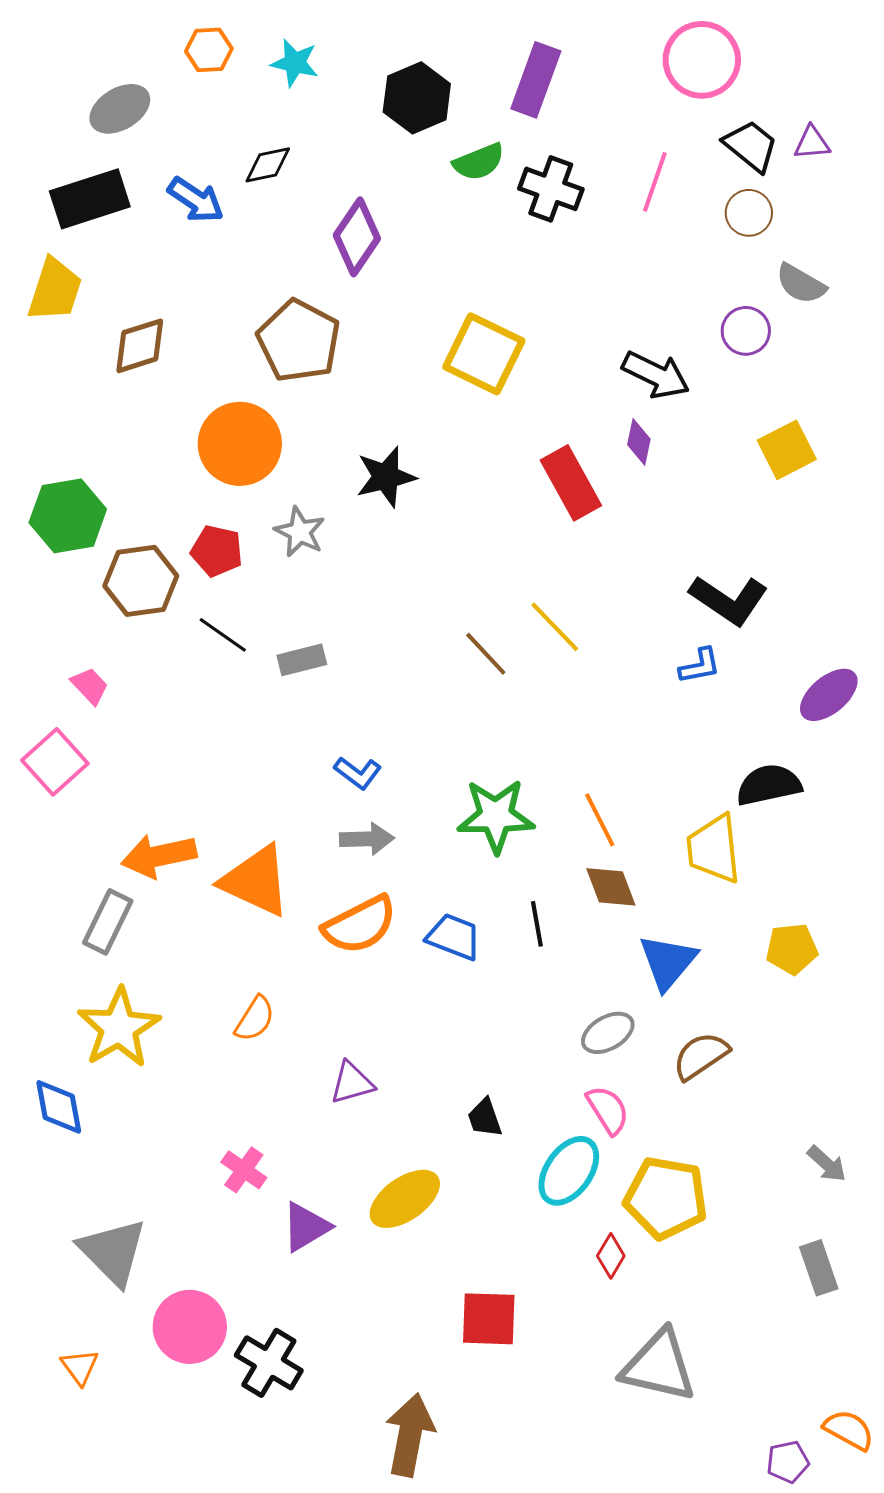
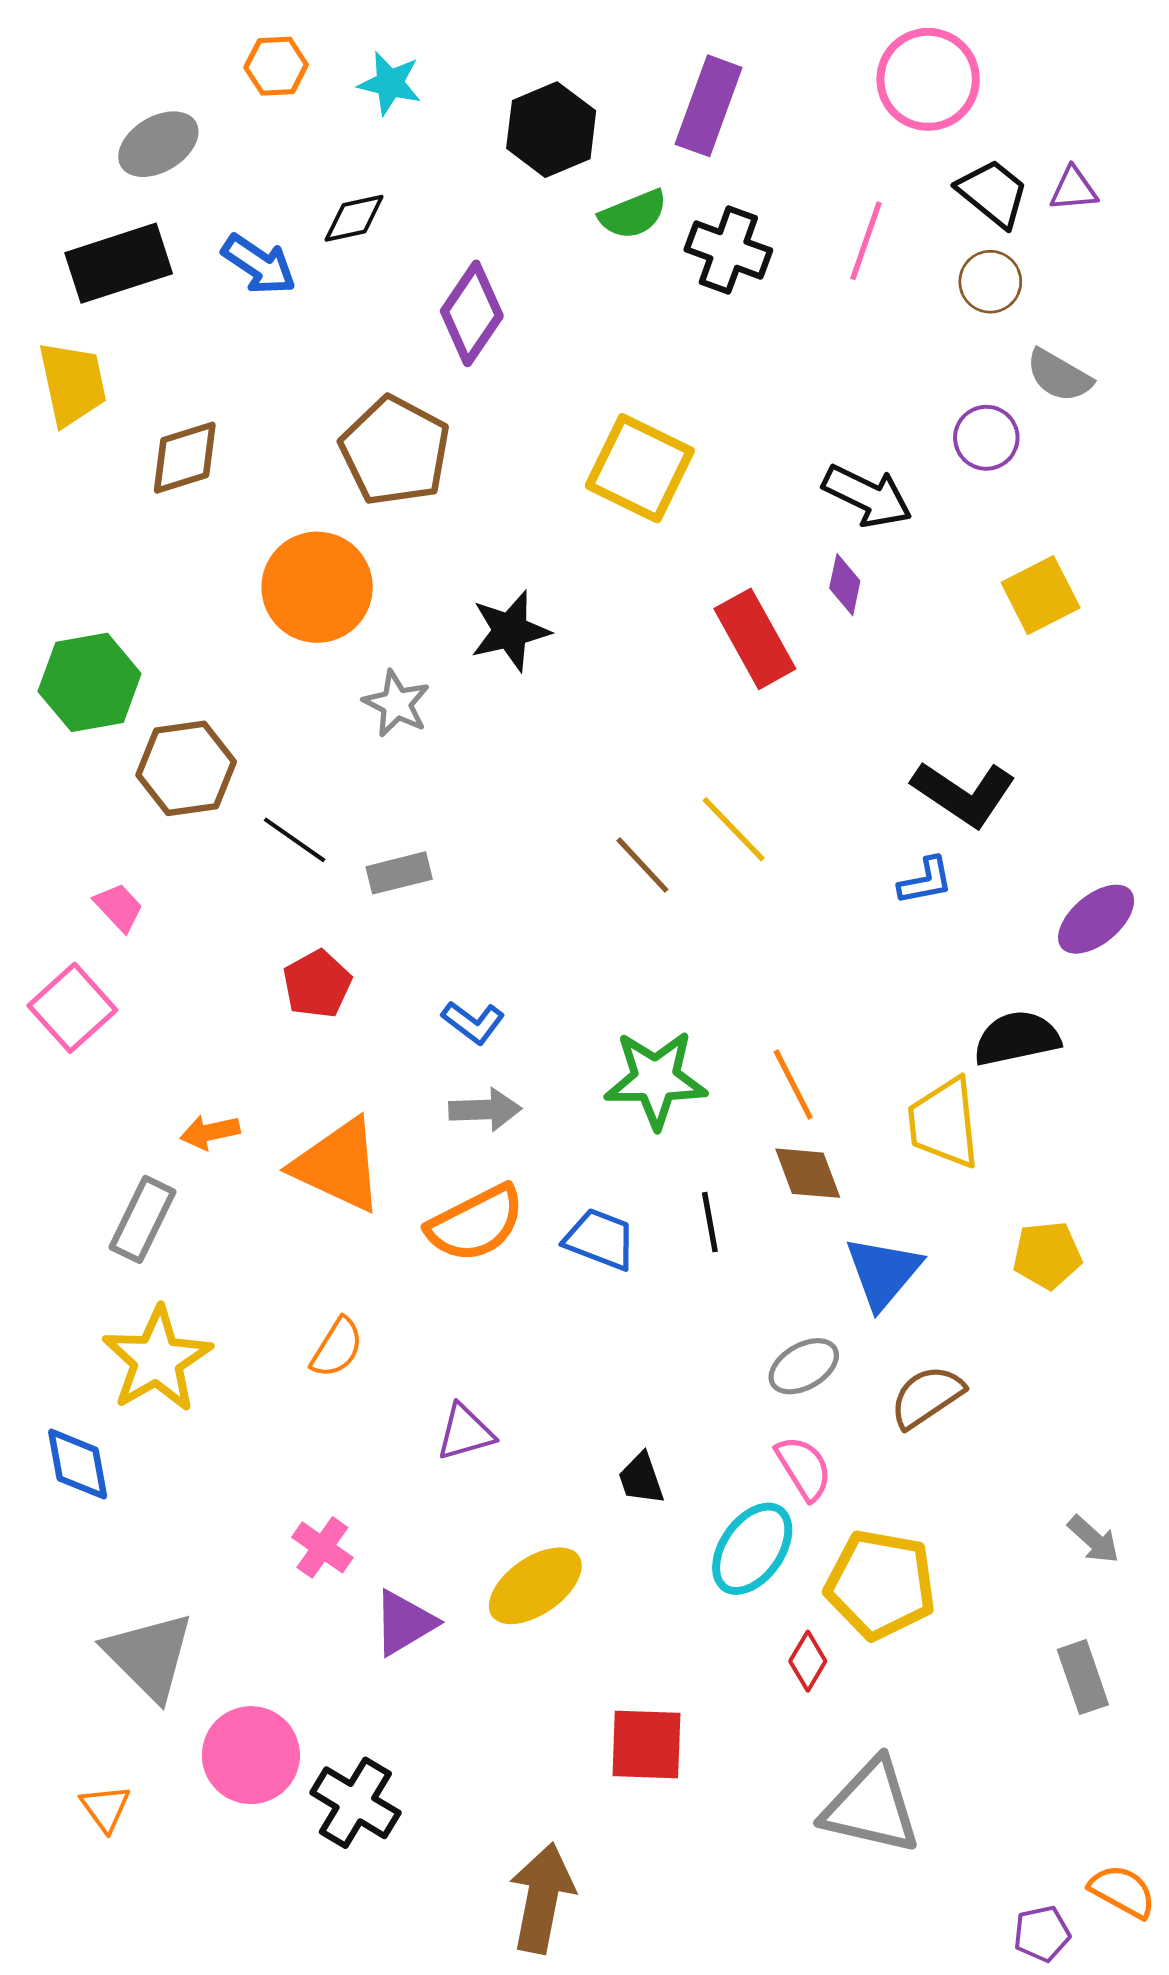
yellow trapezoid: (55, 290) -> (72, 384), turned -30
red pentagon: (217, 551) -> (317, 984), moved, turned 30
orange arrow: (159, 856) -> (210, 1132), size x0.6

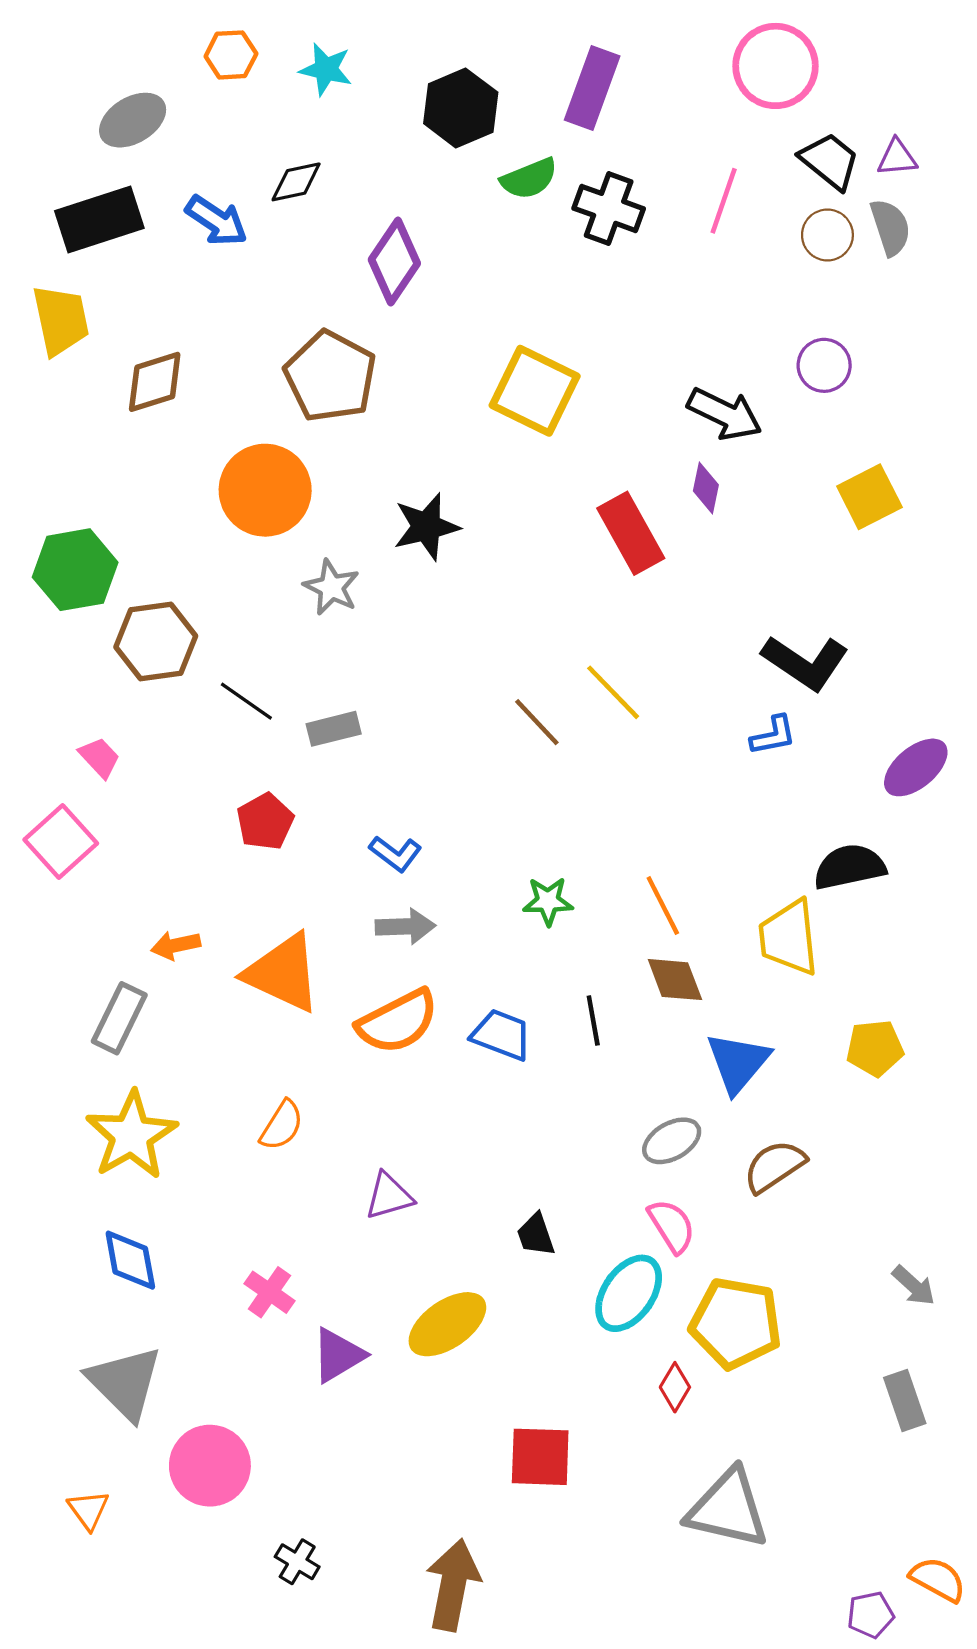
gray semicircle: (1059, 376) -> (890, 227), moved, turned -138
green star: (656, 1079) -> (548, 901), size x0.6
blue diamond: (78, 1464) -> (130, 1260), moved
black cross: (355, 1803) -> (297, 1562), moved, size x0.6

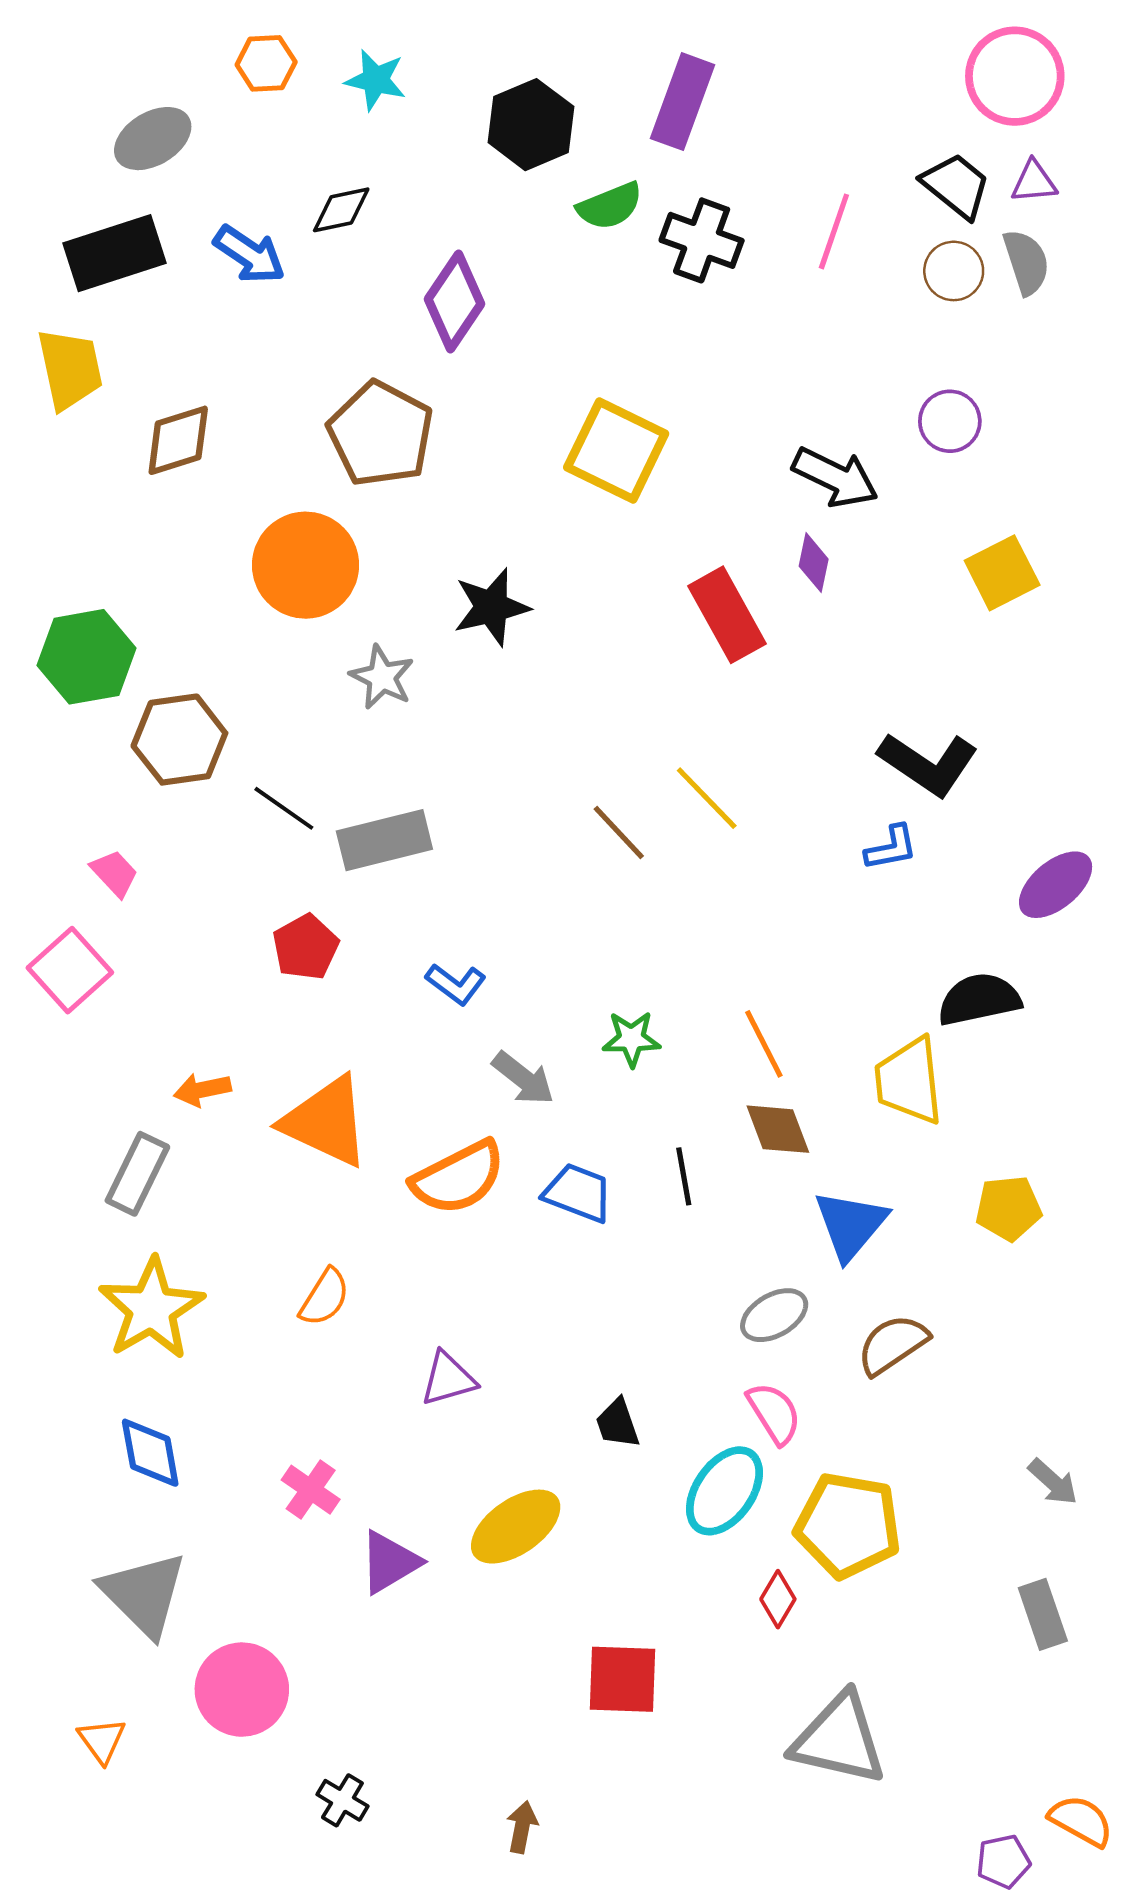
pink circle: (776, 66) -> (1015, 76), moved
gray rectangle: (334, 729) -> (384, 840), size x1.5
gray arrow: (405, 927) -> (523, 1078), moved, turned 40
brown arrow: (453, 1585) -> (522, 1827), size x0.5

